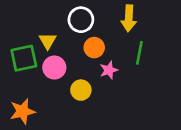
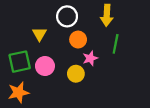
green square: (24, 58) -> (20, 62), moved
pink circle: (54, 67) -> (45, 66), moved
yellow circle: (81, 90) -> (76, 74), moved

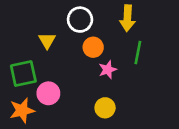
pink circle: (45, 66) -> (48, 93), moved
yellow circle: (76, 74) -> (105, 108), moved

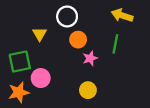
yellow arrow: (127, 18) -> (122, 15), moved, turned 105

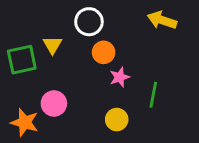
green line: (115, 44) -> (153, 95), moved
green square: (20, 62) -> (22, 60), moved
orange star: (19, 92) -> (25, 122), turned 30

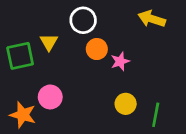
pink star: (120, 77) -> (120, 61), moved
green line: (153, 95) -> (156, 115), moved
yellow circle: (117, 120) -> (126, 104), moved

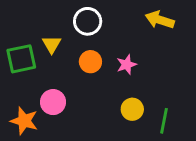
orange circle: (97, 49) -> (90, 62), moved

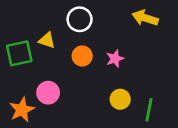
yellow triangle: (52, 44) -> (47, 40), turned -42
orange star: (24, 121) -> (22, 110), turned 30

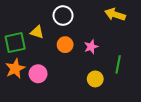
orange star: (22, 110) -> (15, 69), moved
green line: (149, 110) -> (118, 64), moved

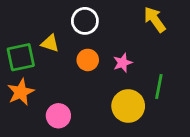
yellow arrow: (115, 14) -> (155, 20), turned 36
pink circle: (38, 74) -> (58, 116), moved
yellow circle: (95, 79) -> (128, 106), size x1.5

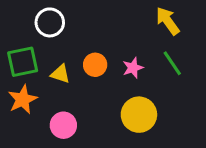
white circle: (85, 21) -> (50, 22), moved
yellow triangle: (50, 43) -> (60, 74), moved
green line: (159, 86) -> (172, 63), moved, turned -45

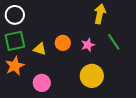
yellow arrow: (168, 21) -> (100, 14), moved, turned 48
white circle: (50, 22) -> (15, 15), moved

